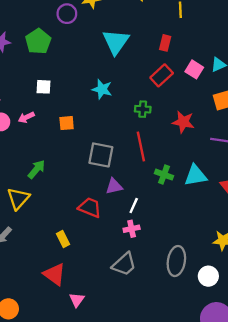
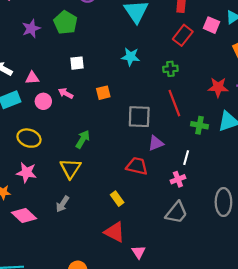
pink arrow: (26, 117) -> (66, 93), turned 64
red star: (183, 122) -> (218, 87), moved
white line: (134, 206) -> (186, 158), moved

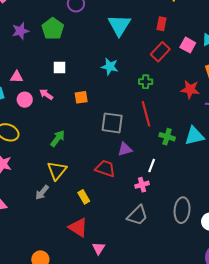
red star: (218, 87) -> (190, 89), moved
yellow triangle: (70, 168) -> (57, 171), moved
gray arrow: (62, 204) -> (42, 192), moved

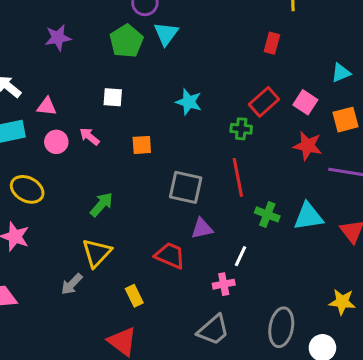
cyan triangle: (119, 25) -> (166, 34), moved, size x0.7
green pentagon: (53, 29) -> (126, 41), moved
pink square: (188, 45) -> (305, 102), moved
red rectangle: (160, 52) -> (264, 102), moved

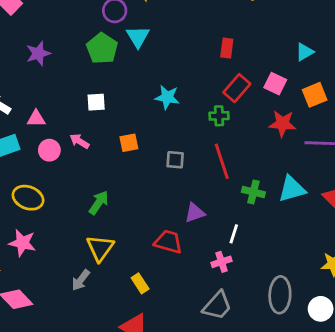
red rectangle: (272, 43) -> (227, 48), moved
gray square: (186, 187) -> (175, 160), moved, size x0.6

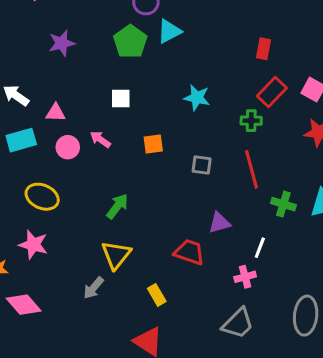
cyan triangle: (138, 37) -> (169, 31), turned 30

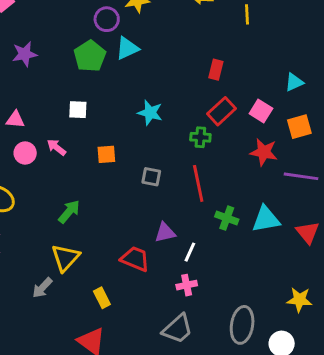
white line: (260, 248) -> (190, 252), moved

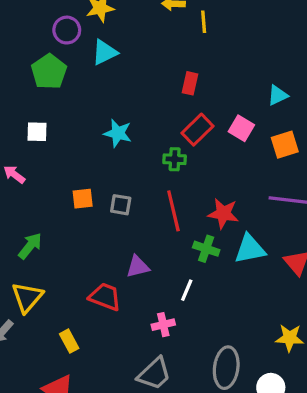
yellow line: (247, 14) -> (204, 22), moved
cyan triangle: (127, 48) -> (105, 52), moved
red star: (264, 152) -> (223, 214), moved
orange square: (106, 154) -> (83, 199), moved
white line: (190, 252) -> (187, 290), moved

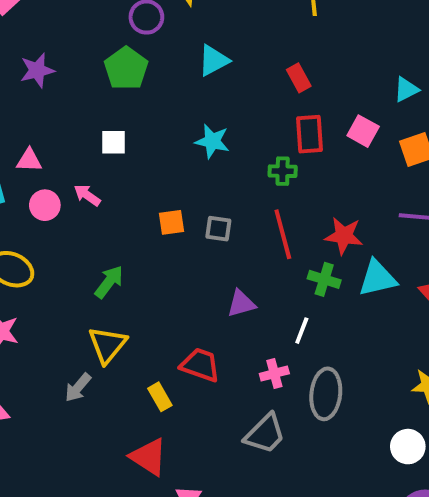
cyan triangle: (105, 52) -> (214, 60), moved
red rectangle: (190, 83) -> (299, 78), turned -40
red rectangle: (198, 130) -> (310, 134), turned -48
red trapezoid: (105, 297) -> (200, 365), moved
gray ellipse: (226, 368) -> (326, 394), moved

